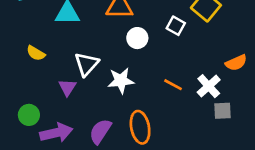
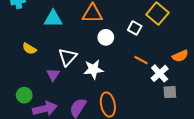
orange line: (173, 85) -> (141, 60), moved

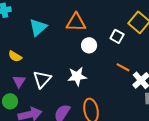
cyan triangle: (53, 19) -> (38, 27), turned -42
white triangle: (68, 57) -> (42, 79), moved
purple triangle: (53, 75) -> (19, 81), moved

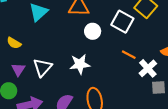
white square: (117, 36) -> (122, 22), size x1.5

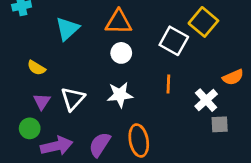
white circle: (93, 31) -> (121, 53), moved
orange line: (129, 55) -> (168, 84), moved, turned 64

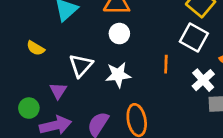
white square: (174, 41) -> (194, 38), moved
white triangle: (73, 99) -> (81, 65), moved
purple triangle: (42, 101) -> (58, 91), moved

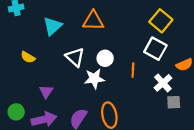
white circle: (119, 34) -> (105, 58), moved
white triangle: (81, 65) -> (75, 57), moved, turned -30
green circle: (29, 108) -> (16, 112), moved

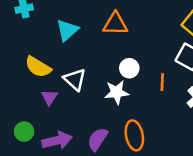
yellow semicircle: (28, 57) -> (38, 67), size x1.5
white triangle: (75, 57) -> (75, 80), moved
purple triangle: (46, 92) -> (49, 97), moved

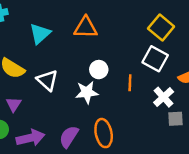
purple triangle: (49, 97) -> (14, 104), moved

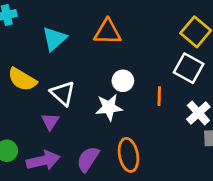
purple triangle: (14, 104) -> (50, 121), moved

